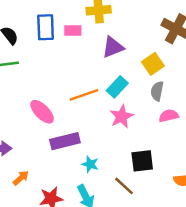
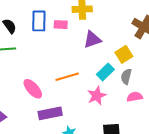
cyan rectangle: (117, 87) -> (105, 72), moved

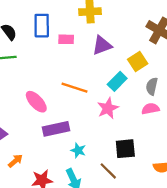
pink rectangle: (61, 25) -> (66, 39), moved
orange line: (67, 77) -> (75, 88), turned 35
gray semicircle: (126, 77) -> (152, 86), moved

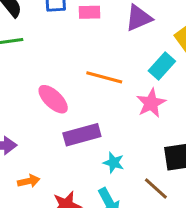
orange arrow: (15, 161) -> (29, 181), turned 32

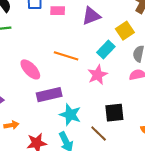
cyan star: (114, 163) -> (70, 115), size x1.5

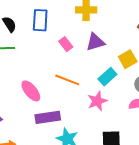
pink rectangle: (58, 11) -> (66, 44), moved, turned 48

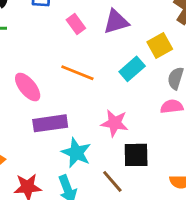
pink star: (97, 101) -> (115, 123), moved, turned 30

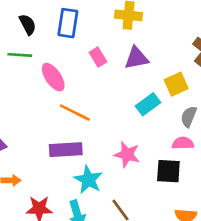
orange line: (77, 73) -> (75, 113), moved
pink ellipse: (28, 87) -> (53, 77), moved
black square: (136, 155) -> (168, 171), moved

